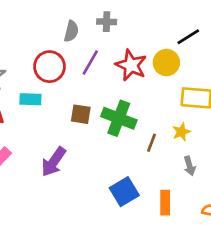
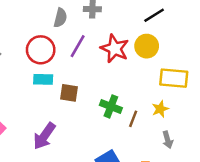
black line: (188, 37) -> (154, 15), moved
cyan rectangle: (30, 99) -> (43, 79), moved
green cross: (119, 118) -> (111, 106), moved, size x0.7

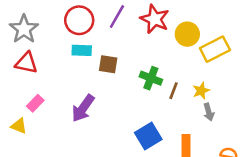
yellow circle: (147, 46) -> (187, 34), moved
yellow rectangle: (174, 78) -> (215, 49), turned -32
yellow star: (160, 109) -> (201, 91), moved

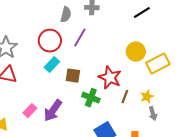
red star: (155, 19) -> (110, 78), moved
cyan rectangle: (82, 50) -> (52, 65), turned -49
green cross: (151, 78) -> (91, 98), moved
pink rectangle: (35, 103) -> (30, 111), moved

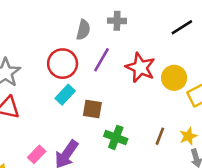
red star: (110, 78) -> (140, 67), moved

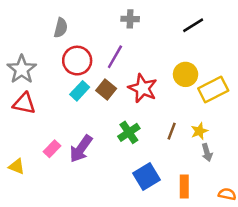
gray semicircle: (83, 30) -> (61, 28), moved
red star: (140, 67) -> (143, 88), moved
brown square: (92, 109) -> (106, 90), moved, turned 30
green cross: (116, 137) -> (129, 132), turned 35

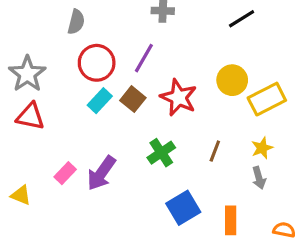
yellow star: (199, 131) -> (262, 148), moved

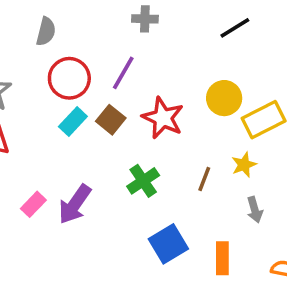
yellow star: (262, 148) -> (244, 165), moved

